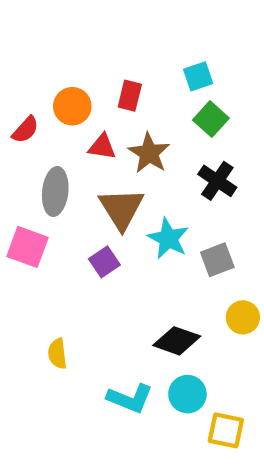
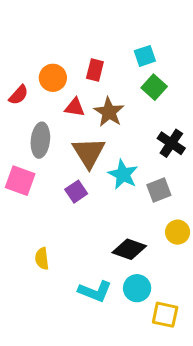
black cross: (217, 181) -> (171, 143), moved

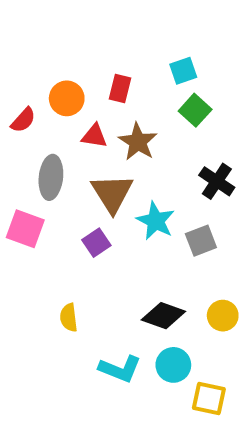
yellow circle: (178, 232) -> (223, 316), moved
yellow semicircle: (42, 259) -> (69, 318), moved

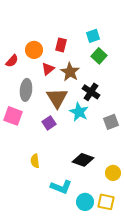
red triangle: (94, 136) -> (48, 69), turned -48
black cross: (217, 181) -> (91, 92), moved
gray square: (201, 241) -> (111, 122), moved
yellow circle: (223, 316) -> (113, 173), moved
cyan circle: (173, 365) -> (85, 202), moved

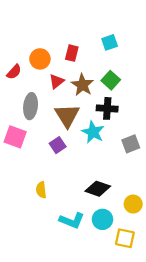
green square: (99, 56) -> (111, 80), moved
black cross: (91, 92) -> (107, 108), turned -30
cyan circle: (85, 202) -> (102, 219), moved

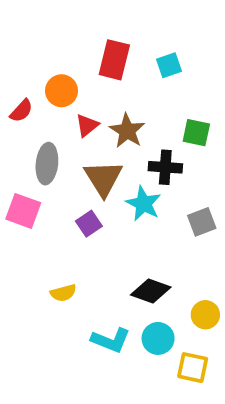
red rectangle: (72, 53) -> (114, 60), moved, size x1.5
green square: (111, 80) -> (196, 133), moved, turned -30
yellow semicircle: (41, 190) -> (63, 293), turned -98

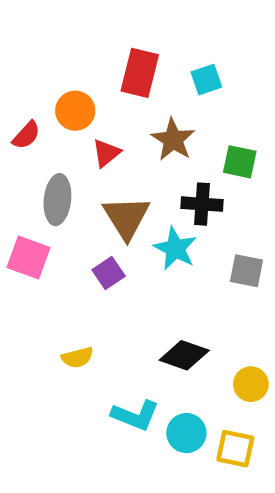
brown star: (127, 131) -> (173, 140), moved
gray square: (202, 222) -> (246, 271), turned 32
cyan circle: (158, 338) -> (186, 433), moved

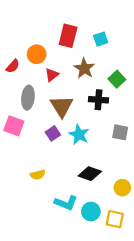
green square: (240, 162) -> (117, 79), turned 35
cyan star: (175, 249) -> (79, 135), moved

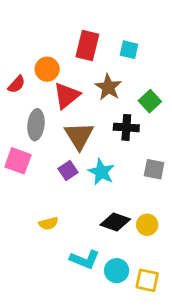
cyan square: (101, 39) -> (129, 50), turned 32
red triangle: (52, 75) -> (67, 96), size x1.5
yellow circle: (122, 188) -> (147, 225), moved

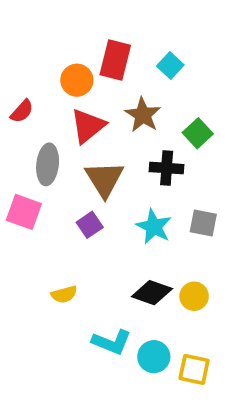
cyan square: (129, 50) -> (170, 66), turned 30
orange circle: (47, 69) -> (77, 80), moved
cyan star: (101, 172) -> (154, 227), moved

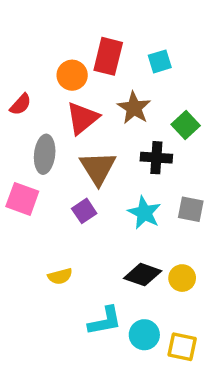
cyan square: (170, 66) -> (160, 61), turned 30
cyan L-shape: (112, 342) -> (105, 321), turned -33

